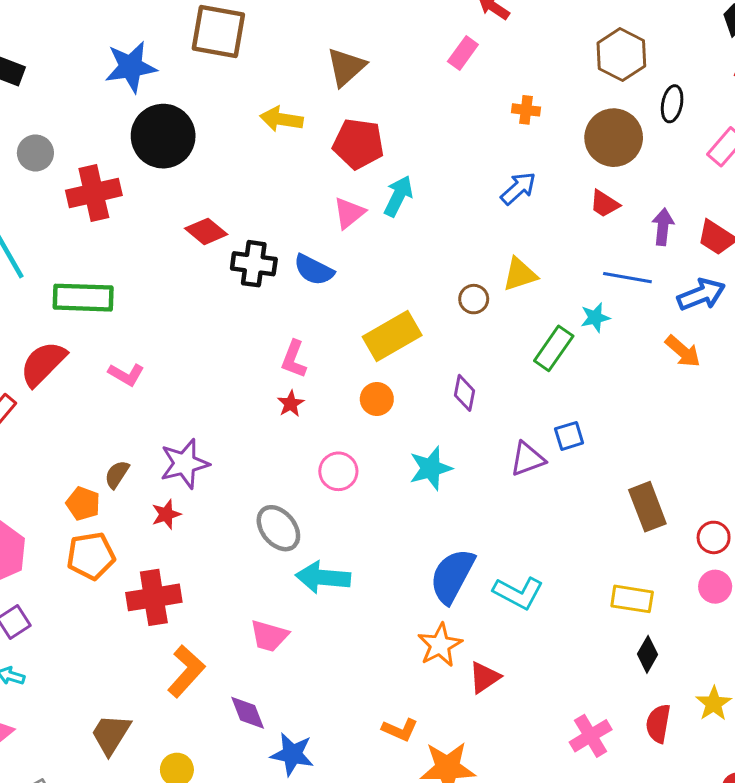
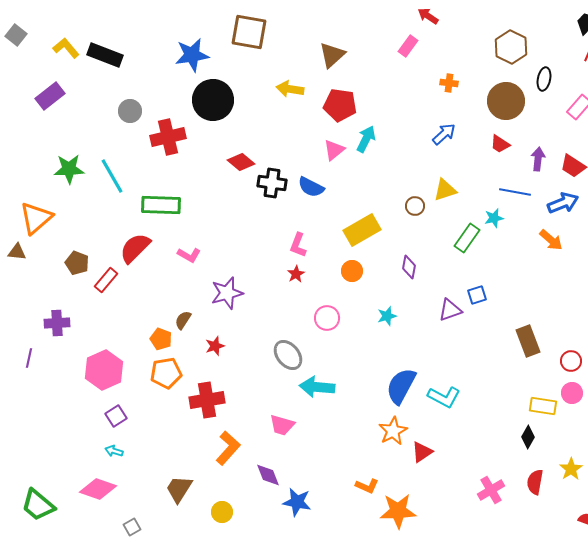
purple star: (185, 464) -> (227, 293), moved
cyan star: (431, 468) -> (387, 316), size x0.7
yellow rectangle: (632, 599) -> (543, 406), moved

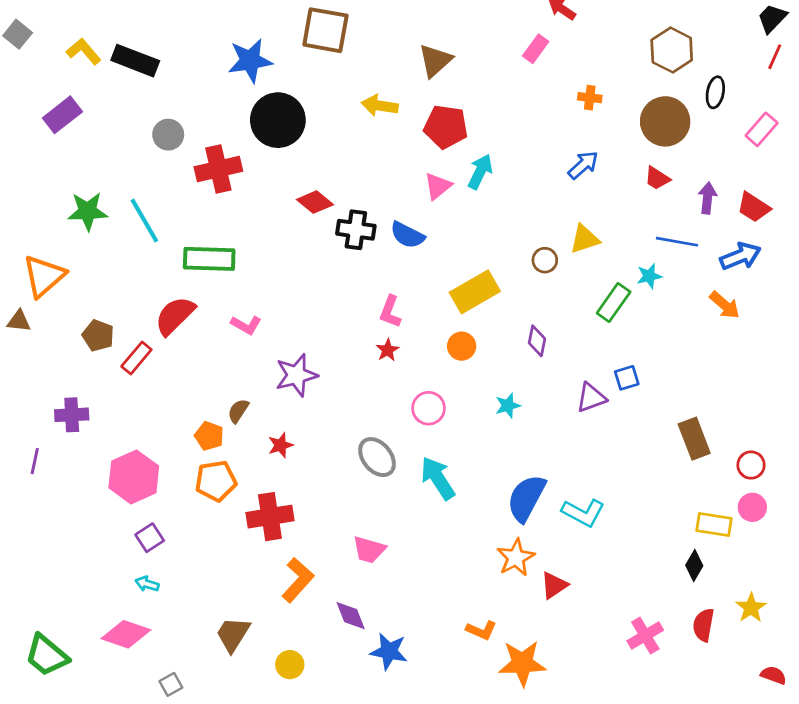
cyan arrow: (317, 387) -> (438, 478), moved, turned 52

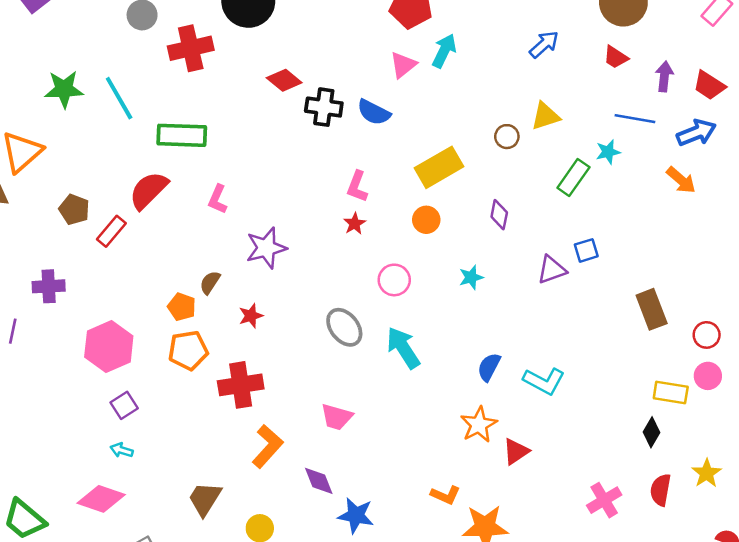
pink L-shape: (246, 325) -> (218, 199), turned 84
blue semicircle: (526, 498) -> (489, 367), size x0.6

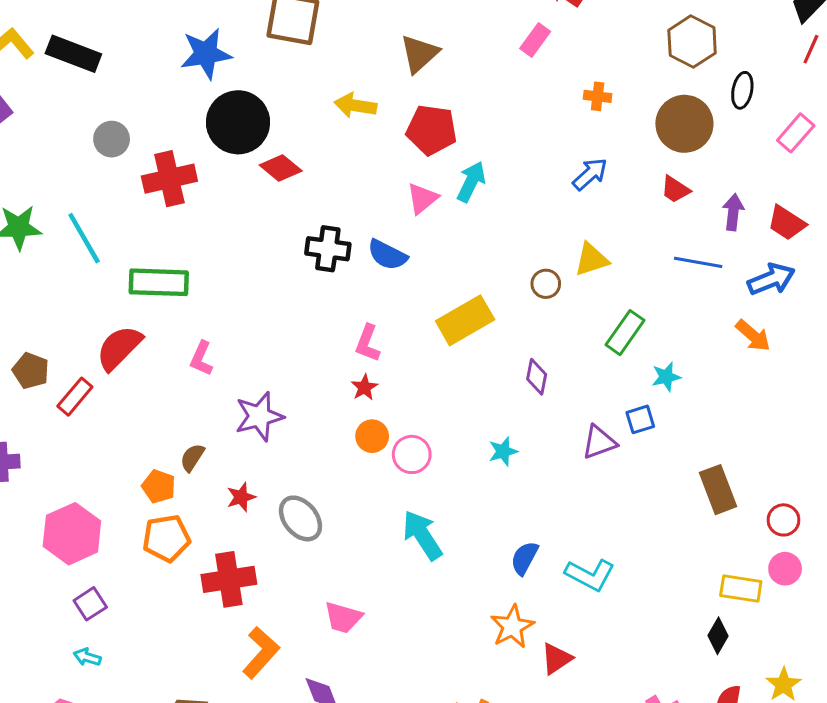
red diamond: (284, 80) -> (281, 168), moved
cyan star: (608, 152) -> (666, 377), moved
orange circle: (426, 220) -> (372, 436), moved
gray ellipse: (344, 327) -> (300, 518), moved

